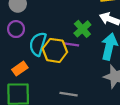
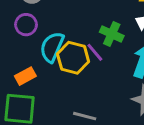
green cross: (82, 29) -> (112, 34), turned -30
purple line: (71, 44) -> (95, 52), turned 35

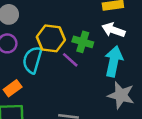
yellow hexagon: (73, 58) -> (51, 38), moved

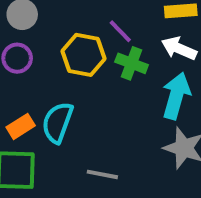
cyan semicircle: (32, 60) -> (57, 122), moved
purple line: (70, 60) -> (120, 31), moved

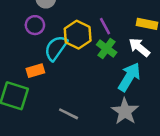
cyan semicircle: (57, 122) -> (56, 48), moved
orange rectangle: (21, 126) -> (35, 71), moved

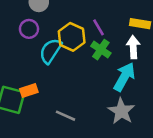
white arrow: (139, 47) -> (133, 47), turned 50
orange rectangle: (35, 71) -> (29, 91), moved

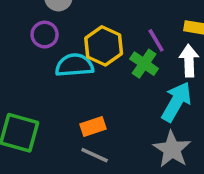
purple line: (99, 27) -> (156, 40), moved
cyan semicircle: (51, 51) -> (74, 65), turned 52
orange rectangle: (29, 91) -> (93, 126), moved

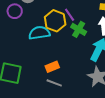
purple circle: (45, 35) -> (15, 11), moved
purple line: (156, 40) -> (70, 15), moved

